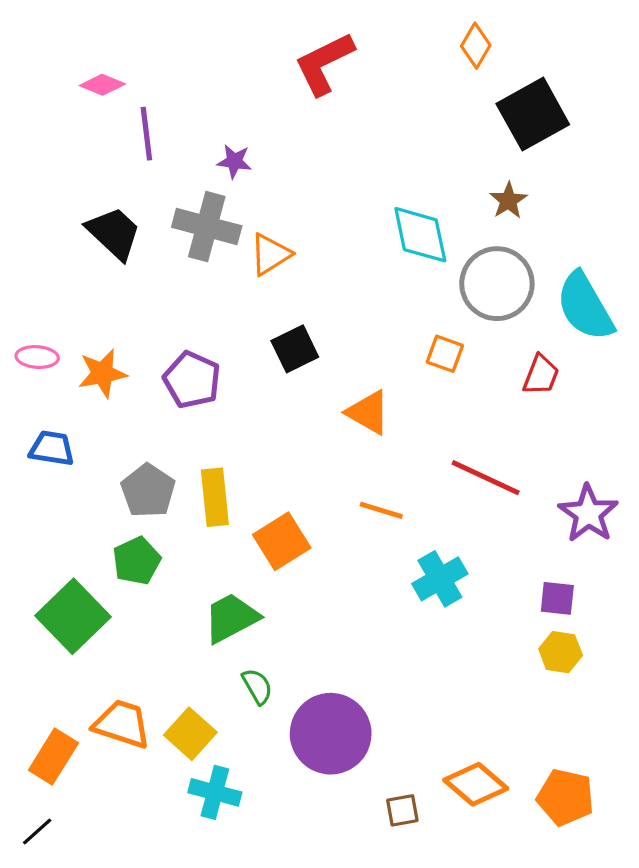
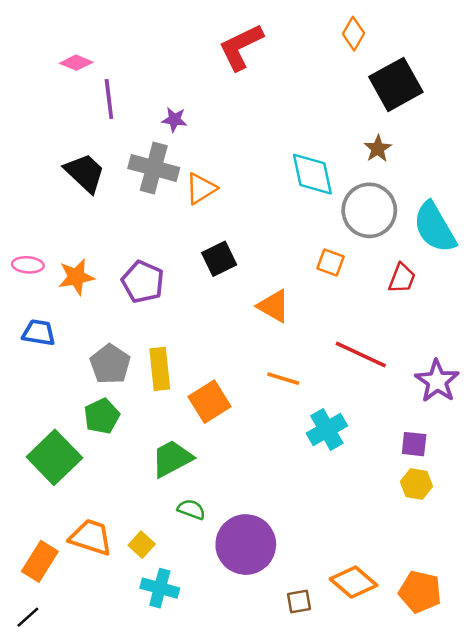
green semicircle: (257, 686) -> (191, 509), turned -40
yellow square: (190, 734) -> (142, 545), size x0.7

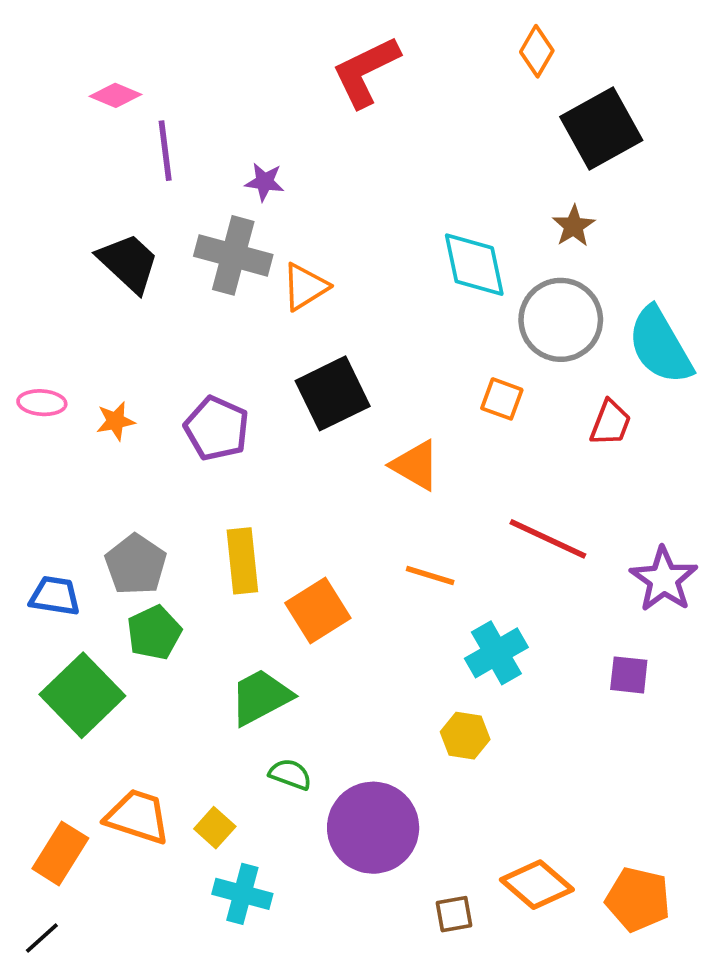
black square: (219, 259) -> (333, 393), size x1.4
orange star: (76, 277) -> (115, 421), size x0.7
blue trapezoid: (39, 333) -> (55, 596), moved
gray pentagon: (110, 364) -> (136, 565), moved
yellow hexagon: (416, 484) -> (465, 736), moved

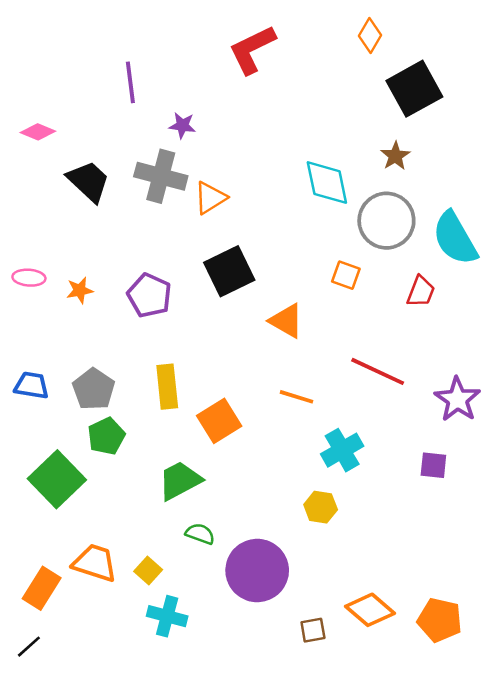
pink diamond: (115, 95) -> (38, 132), moved
purple line: (165, 151) -> (130, 82), moved
blue trapezoid: (55, 596) -> (31, 385), moved

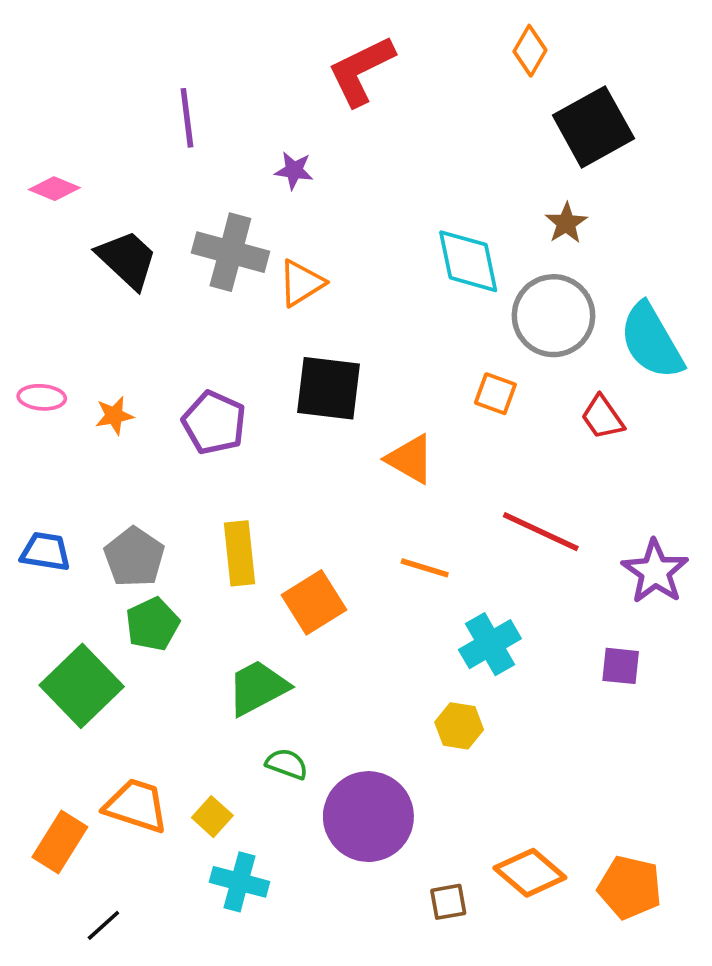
purple star: (182, 126) -> (294, 170), moved
black square: (229, 271) -> (328, 388), turned 33
red trapezoid: (421, 292) -> (603, 417), turned 124
black line: (29, 647) -> (103, 925), moved

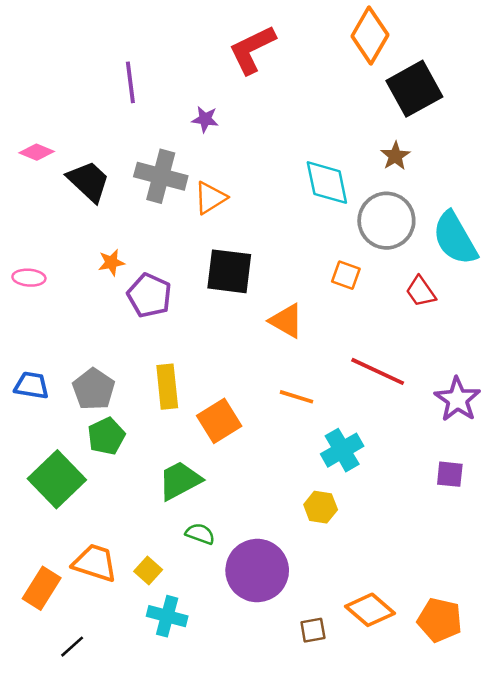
orange diamond: (530, 51) -> (370, 35), size x1.6
pink diamond: (54, 189) -> (37, 152), moved
orange star: (114, 415) -> (111, 262), moved
purple square: (621, 666) -> (450, 474), moved

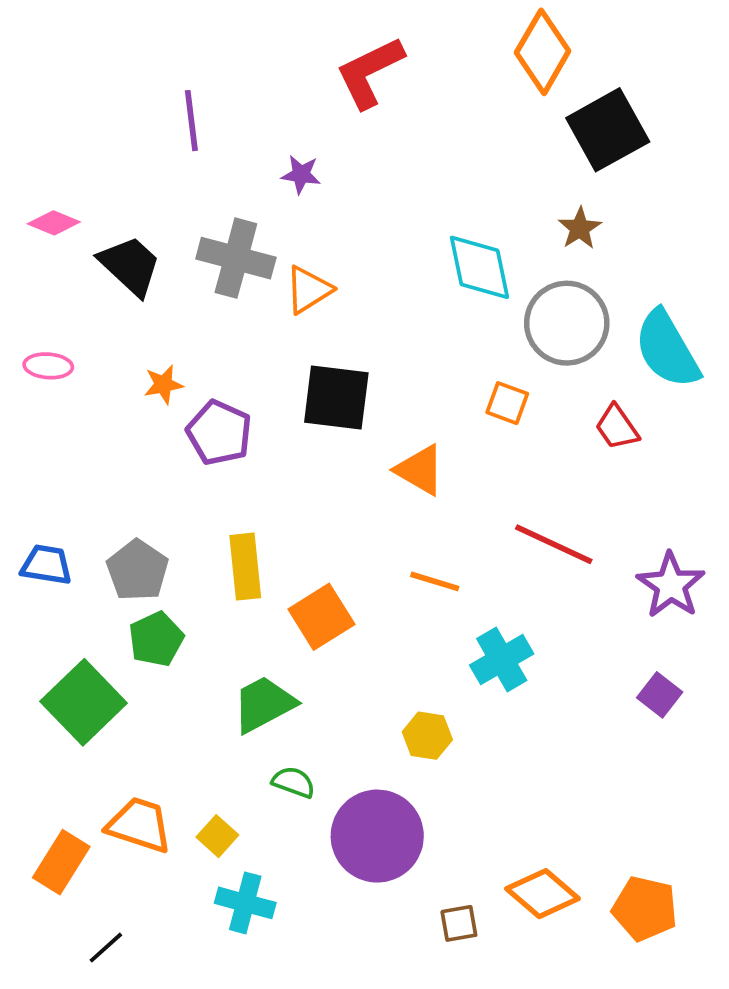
pink ellipse: (29, 278) -> (48, 366), moved
purple square: (450, 474) -> (660, 695), turned 32
yellow hexagon: (321, 507) -> (427, 736), moved

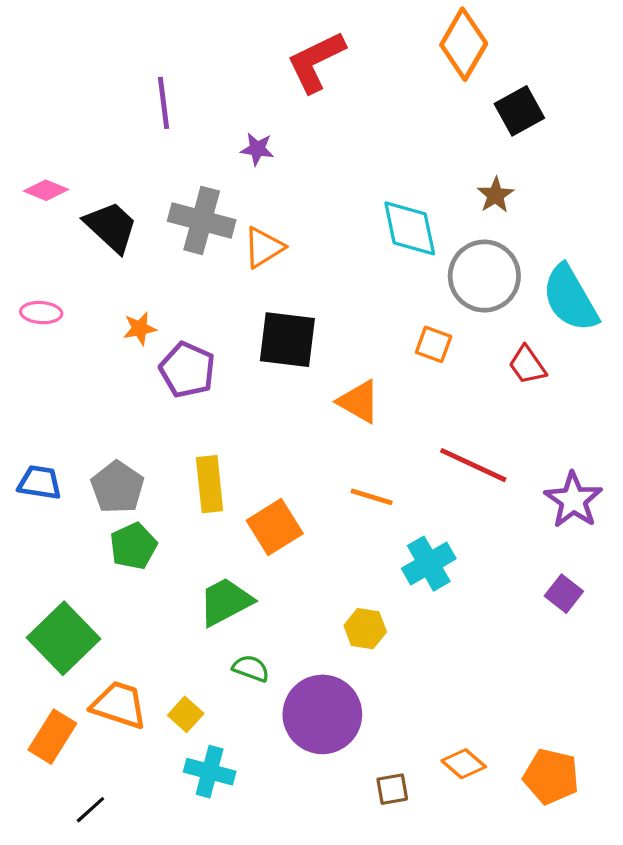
black square: (608, 130) -> (519, 111), size x0.7
green square: (84, 702) -> (63, 638), moved
orange diamond: (543, 894) -> (464, 764), size x0.7

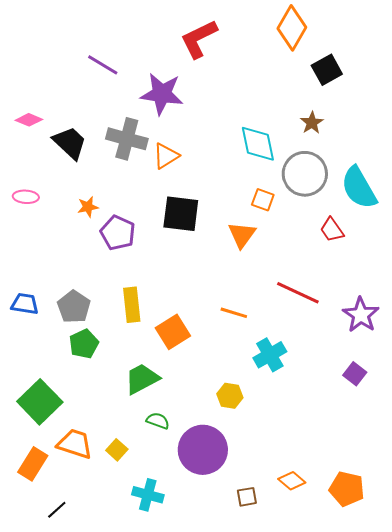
purple line: (164, 103) -> (103, 65), turned -52
purple star: (257, 149) -> (162, 94), size x2.0
orange square: (434, 344) -> (263, 200), moved
orange triangle: (359, 402) -> (242, 235), moved, turned 36
cyan cross: (210, 772) -> (148, 495), moved

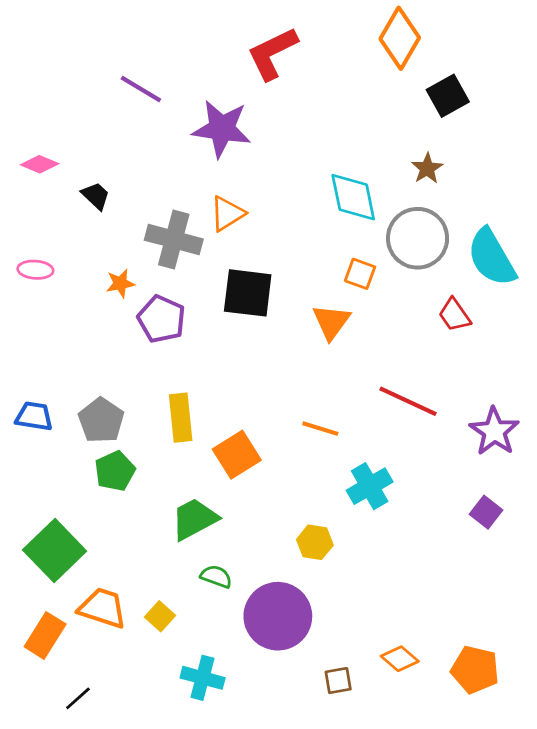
gray cross: (127, 139) -> (174, 240), moved
black trapezoid: (70, 143) -> (96, 196), size x0.6

